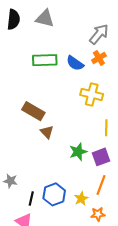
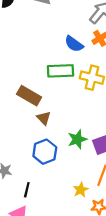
green rectangle: (45, 60) -> (60, 71), moved
blue hexagon: (54, 194) -> (45, 152), moved

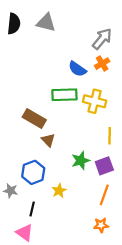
blue hexagon: (45, 152) -> (33, 172), moved
yellow star: (81, 190) -> (59, 191), moved

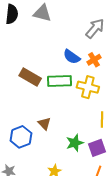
orange cross: (102, 64) -> (94, 60), moved
brown rectangle: (34, 118) -> (30, 77), moved
blue hexagon: (33, 172) -> (21, 137), moved

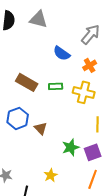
blue semicircle: (72, 57) -> (62, 53), moved
green rectangle: (59, 81) -> (56, 86), size x0.6
blue hexagon: (21, 137) -> (18, 118), moved

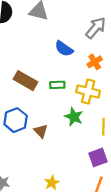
green star: (71, 147) -> (74, 117), moved, turned -30

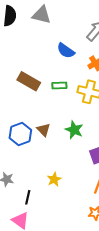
green star: (74, 117) -> (74, 130), moved
blue hexagon: (16, 120) -> (20, 134), moved

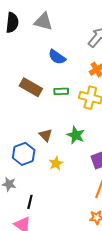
blue semicircle: (66, 51) -> (57, 57), moved
blue hexagon: (20, 134) -> (24, 154), moved
yellow star: (54, 179) -> (56, 163), moved

